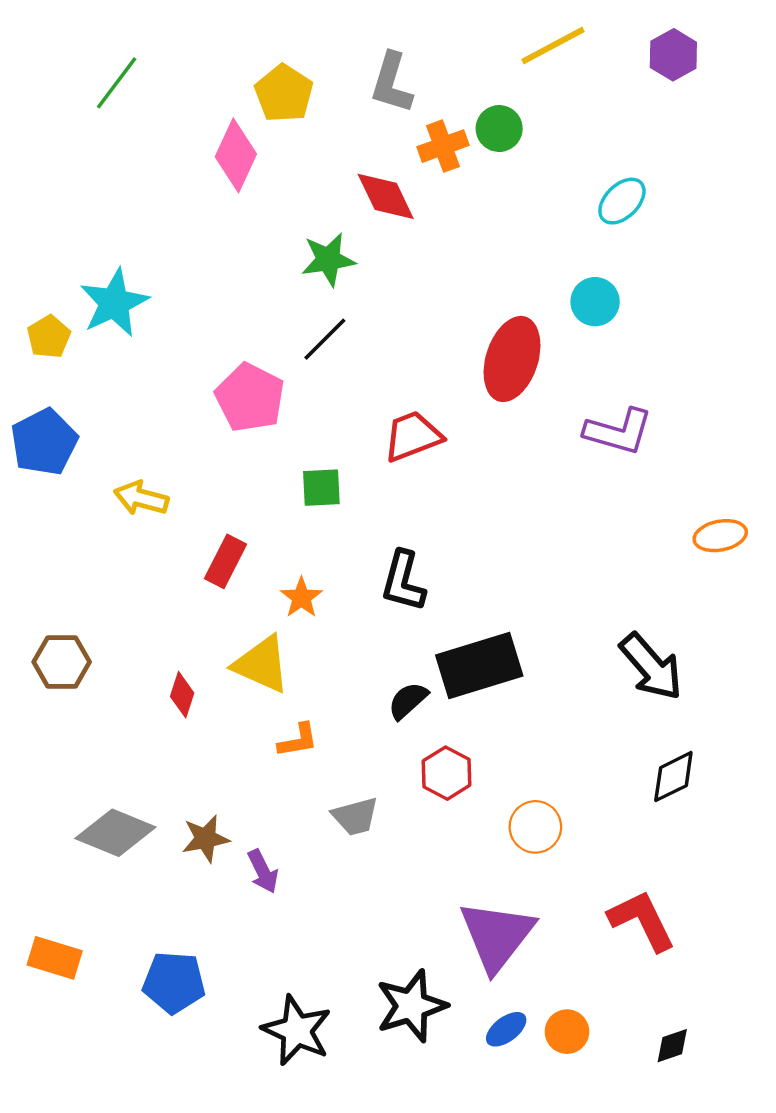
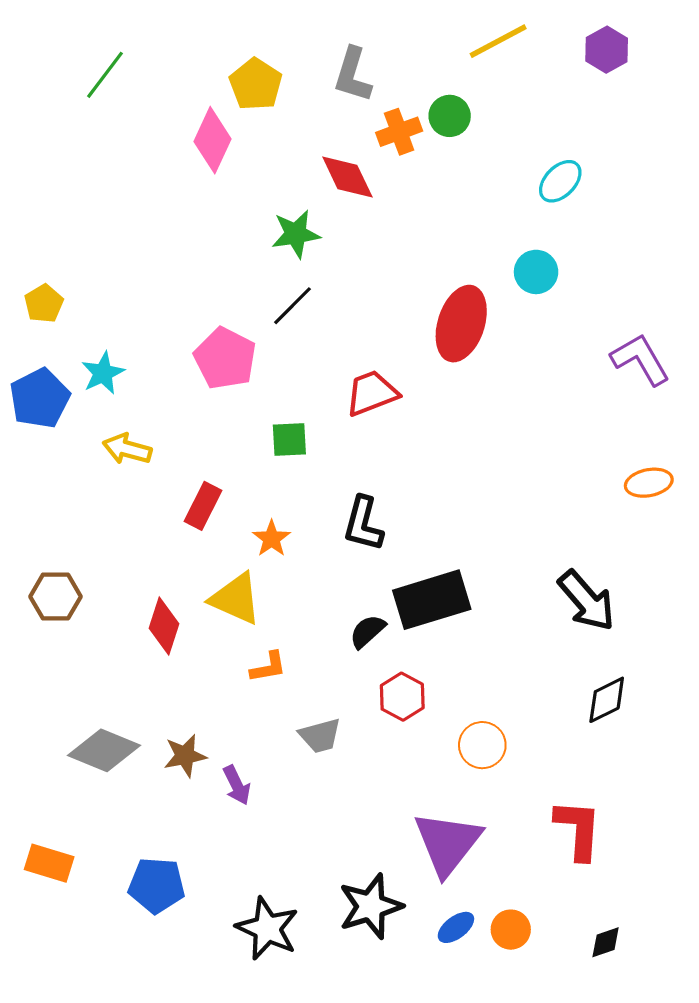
cyan star: (114, 303) -> (103, 373), moved, size x0.7
purple L-shape: (618, 432) -> (640, 359), moved, turned -136
red diamond: (182, 695) -> (164, 626), size x1.4
red L-shape: (642, 920) -> (578, 829), turned 30

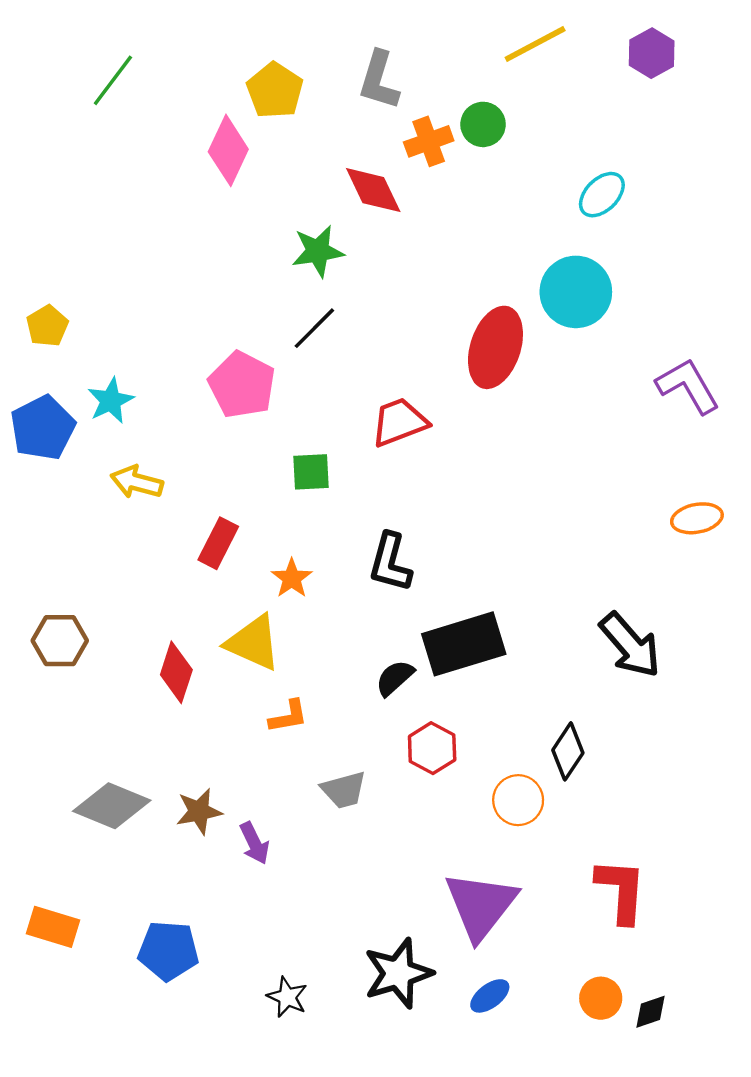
cyan circle: (536, 272) -> (576, 292), size x1.5
black diamond: (607, 700) -> (568, 751), moved, turned -30
black star: (267, 928) -> (287, 997), size x0.6
orange circle: (511, 930) -> (601, 998), moved

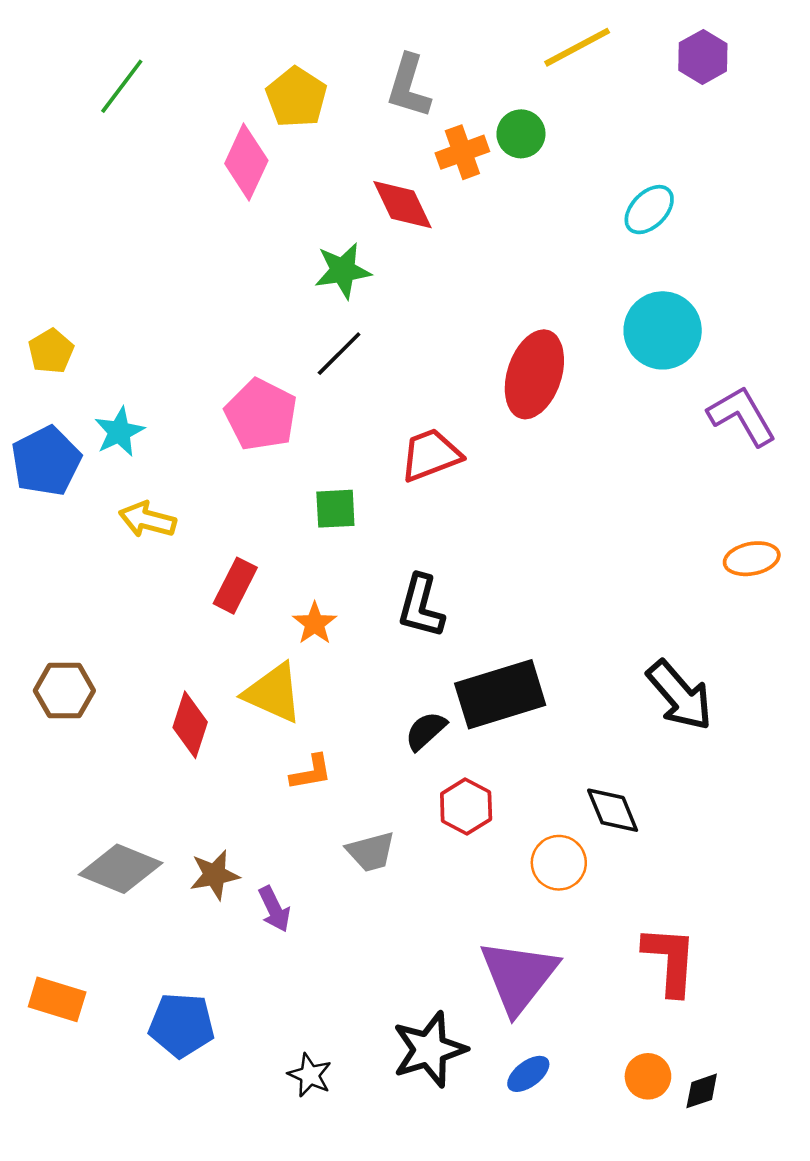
cyan circle: (576, 292) -> (663, 330), moved
black diamond: (568, 751) -> (613, 810), turned -56

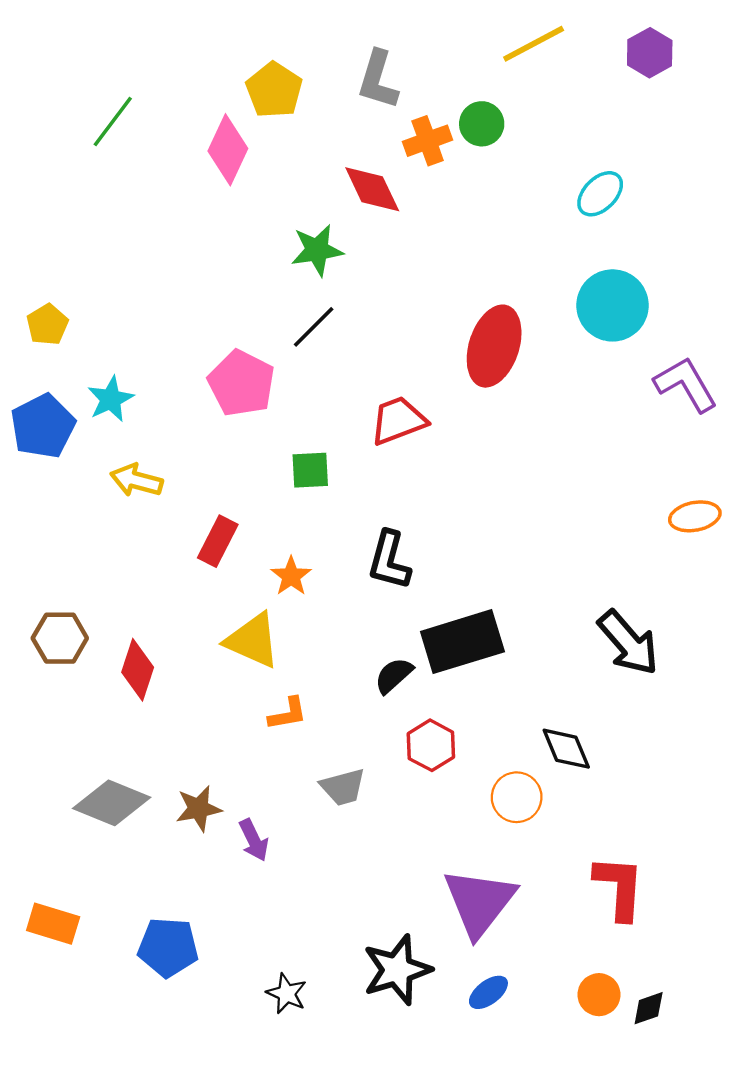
green line: (122, 86) -> (113, 122), moved
red diamond: (190, 725) -> (138, 670), moved

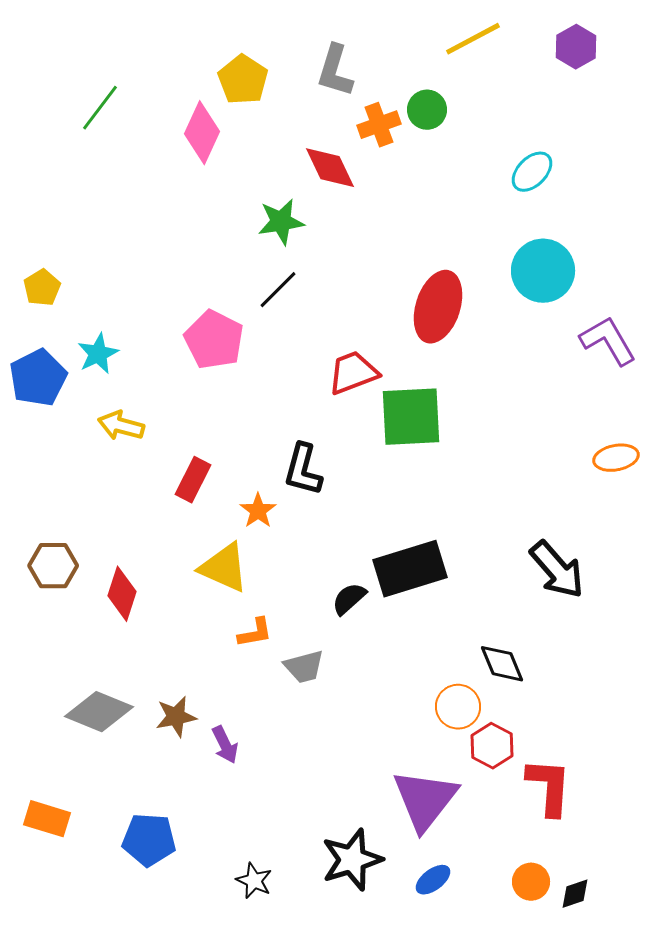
green square: (310, 470) -> (411, 417), moved, size x1.8
black L-shape: (389, 560) -> (303, 470), moved
red hexagon: (431, 745) -> (492, 746), moved
gray trapezoid: (343, 787) -> (304, 667), moved

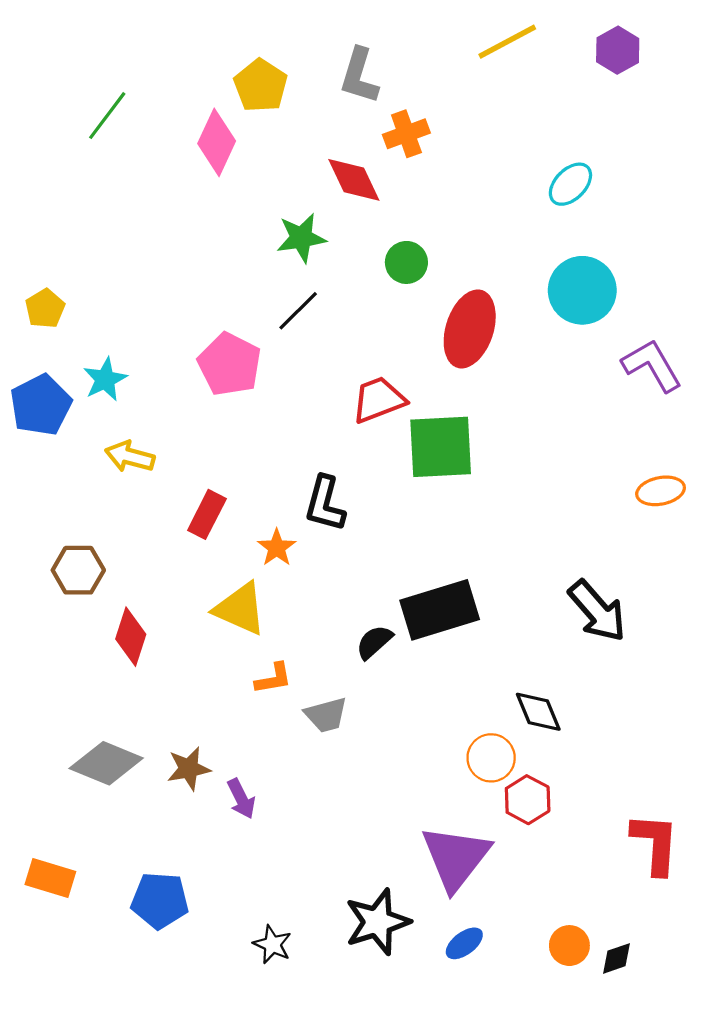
green circle: (427, 110) -> (406, 262), moved
brown hexagon: (53, 566) -> (78, 570), moved
red L-shape: (549, 787) -> (655, 844), moved

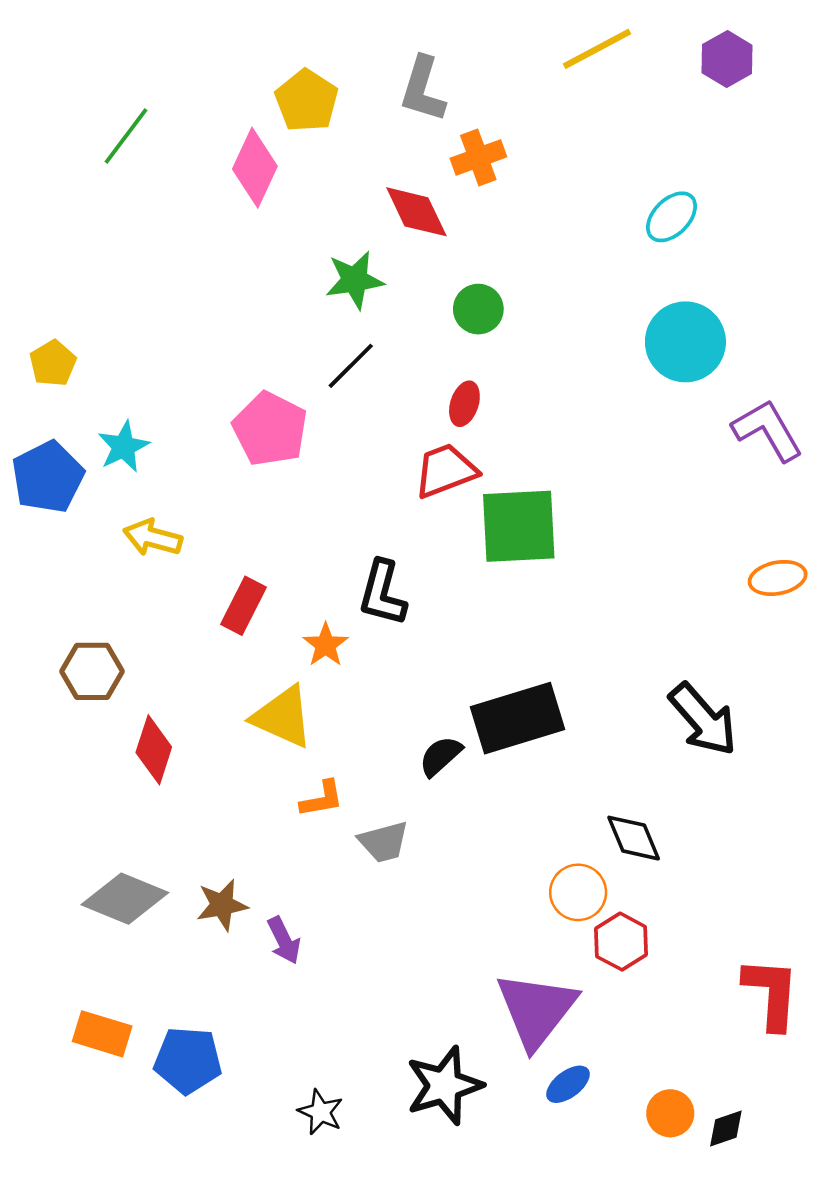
red ellipse: (470, 329) -> (464, 404), moved, size x0.5
orange rectangle: (50, 878) -> (102, 1034), moved
blue ellipse: (464, 943) -> (568, 1084), moved

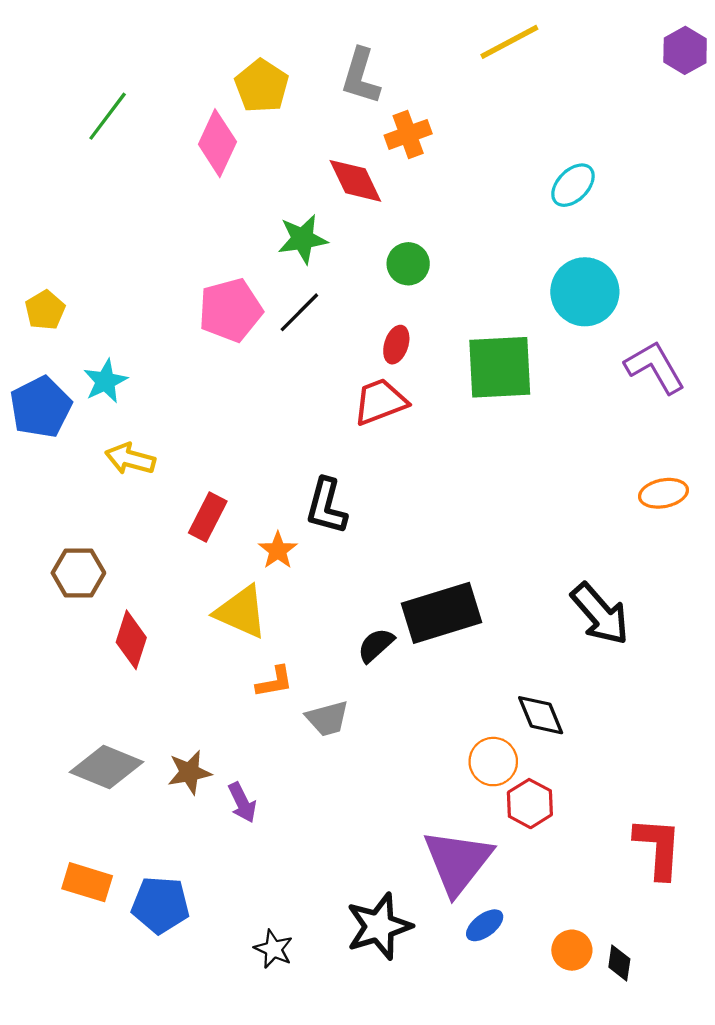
purple hexagon: (727, 59) -> (685, 50), moved
pink pentagon: (270, 429) -> (230, 310), moved, turned 30
green square: (519, 526) -> (500, 367), moved
black diamond: (726, 1128) -> (619, 963), turned -63

